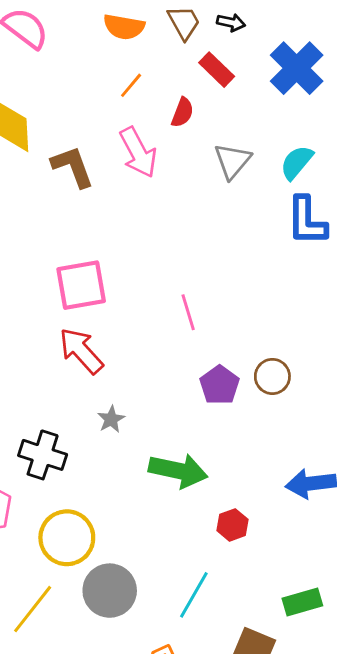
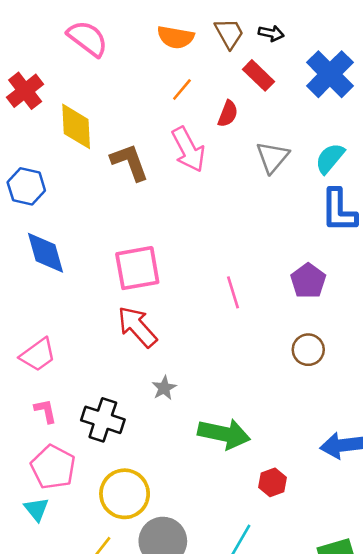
purple pentagon: (220, 385) -> (308, 281), moved

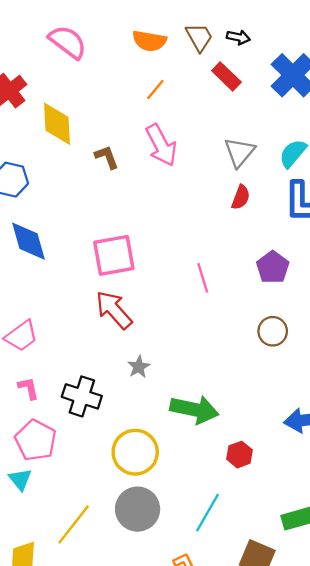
red semicircle: (228, 114) -> (241, 197), moved
brown L-shape: (130, 162) -> (107, 157), size x0.7
yellow circle: (125, 494) -> (135, 452), moved

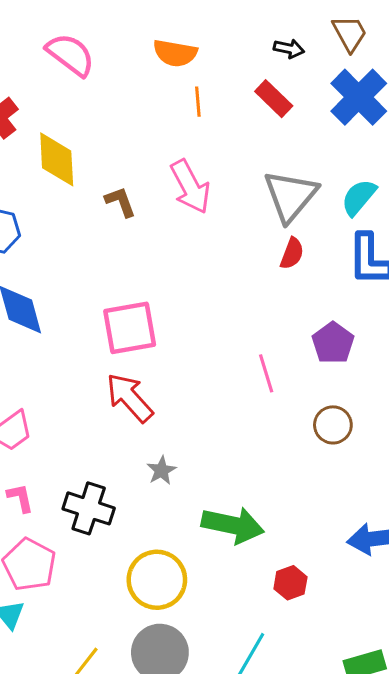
brown trapezoid: (199, 37) -> (350, 33), moved
orange line: (155, 89) -> (198, 102), moved, turned -45
gray triangle: (239, 152) -> (290, 196), size x1.4
pink line: (203, 278) -> (266, 373), moved

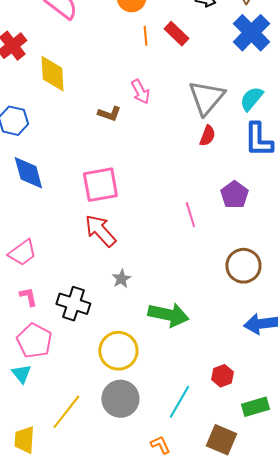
red rectangle: (274, 99) -> (176, 34), moved
pink arrow: (190, 187) -> (140, 92), size x0.7
brown L-shape: (120, 202) -> (109, 114), moved, turned 130
brown circle: (333, 425) -> (243, 266), moved, size x1.4
red hexagon: (290, 583) -> (222, 376), moved

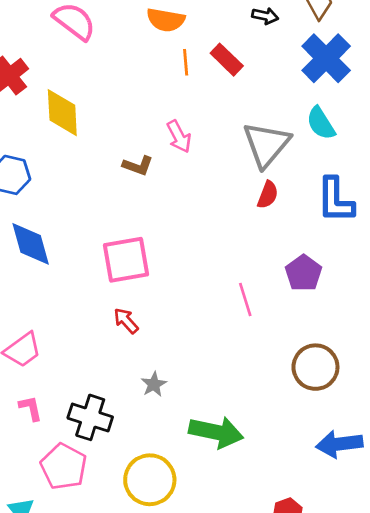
cyan semicircle: (251, 99) -> (321, 123), moved, turned -72
red arrow: (100, 231) -> (126, 321), size x0.6
pink pentagon: (34, 341) -> (64, 467), moved

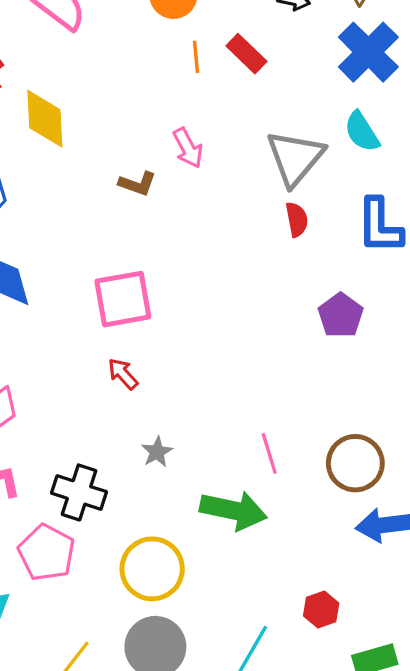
red semicircle: (268, 195) -> (297, 219), turned -32
pink line: (245, 300) -> (269, 453), moved
brown circle: (315, 367) -> (355, 463), moved

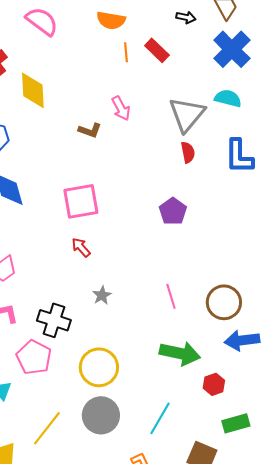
cyan semicircle: (362, 132) -> (228, 98), turned 136
purple pentagon: (341, 315) -> (173, 211), moved
green arrow: (233, 510) -> (180, 353), moved
red hexagon: (321, 609) -> (214, 384), moved

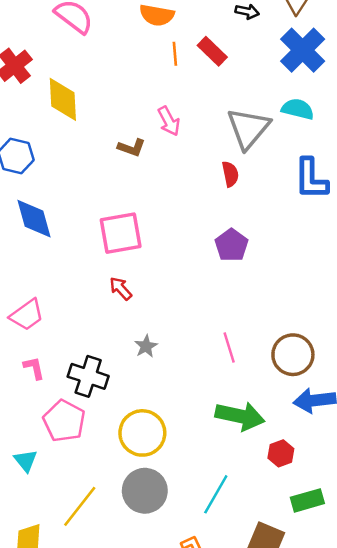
red semicircle: (188, 152) -> (230, 174), moved

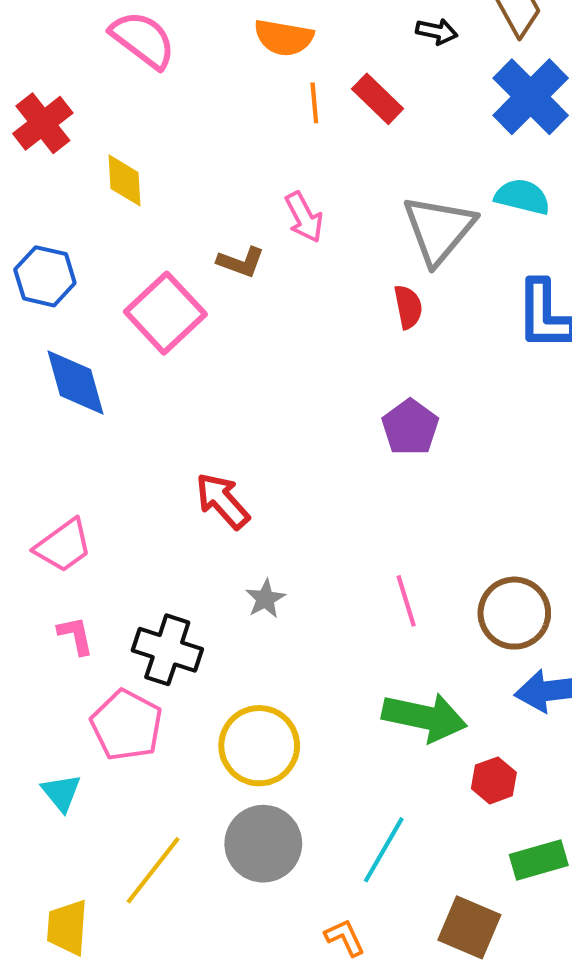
yellow diamond: (63, 99) -> (124, 180), size x0.7
pink square: (121, 233) -> (165, 313), moved, turned -33
red arrow: (121, 288) -> (222, 501), size x1.4

